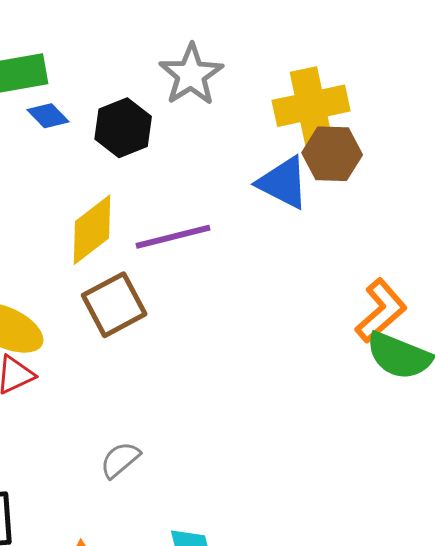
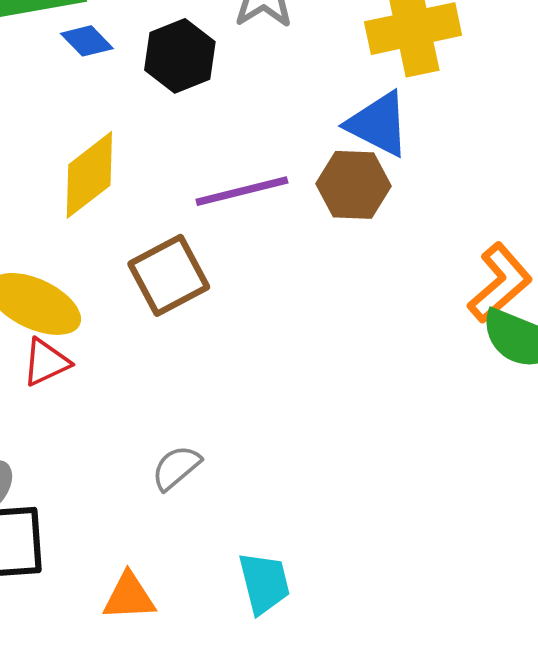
brown hexagon: (332, 154) -> (354, 185), moved
yellow diamond: (92, 230) -> (89, 175), moved

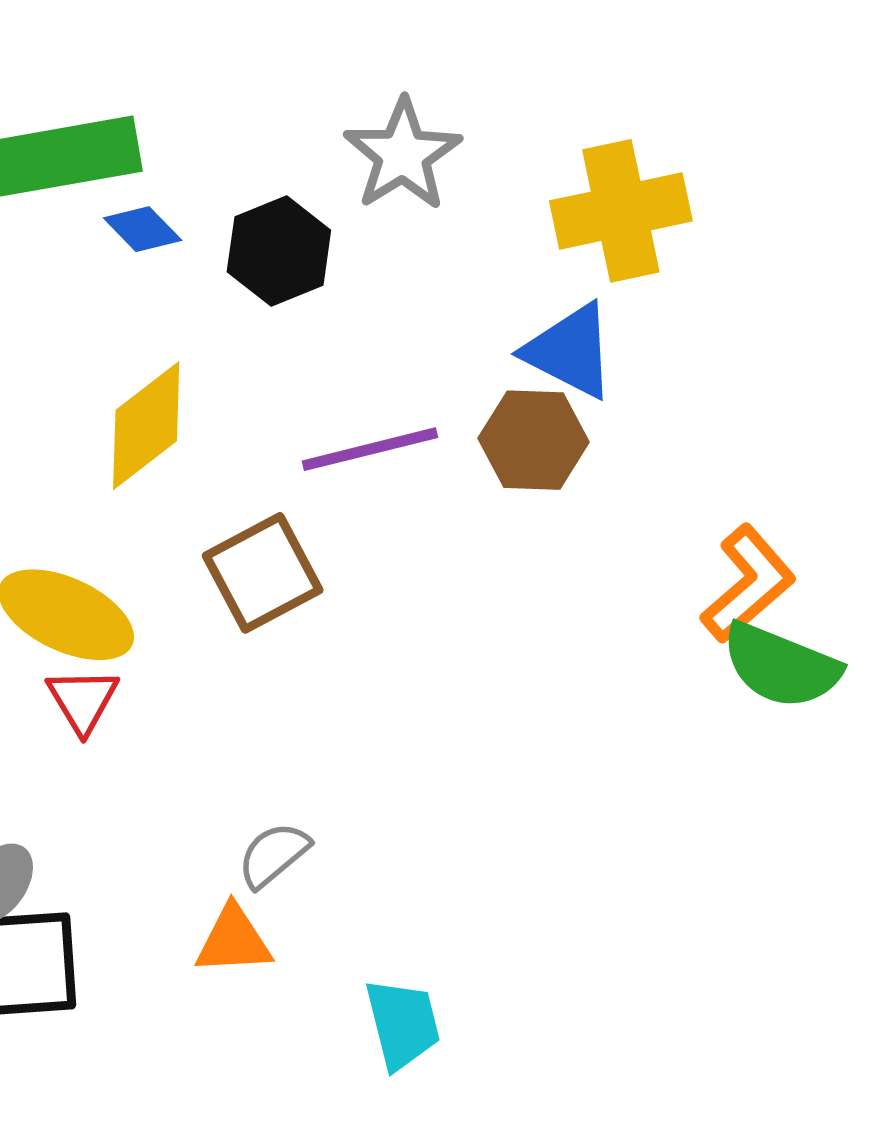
red triangle: (46, 362) -> (83, 700), turned -36
orange triangle: (129, 597) -> (233, 940), moved

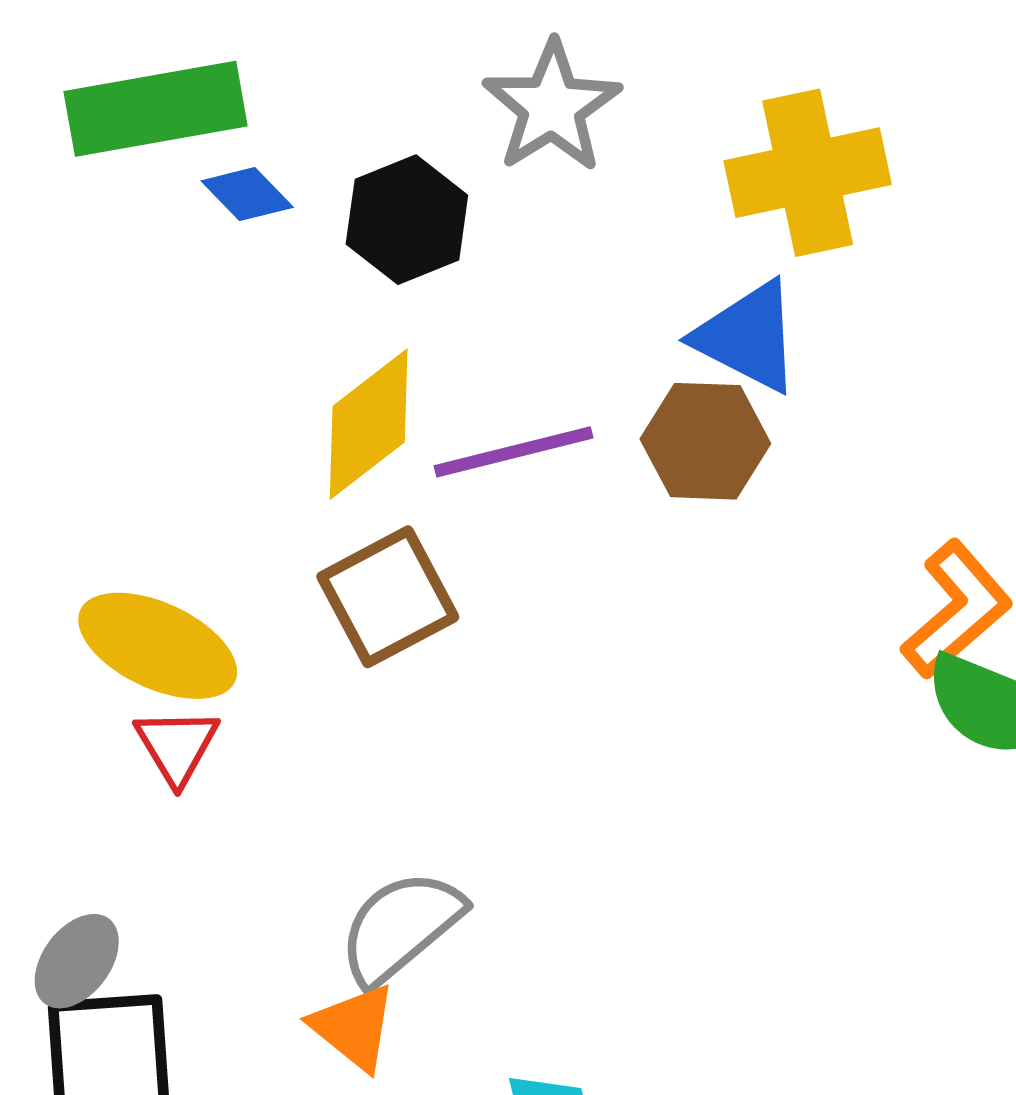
yellow diamond: (146, 426) -> (369, 424), moved
gray semicircle: (274, 855) -> (401, 927), size x1.5
orange triangle: (233, 940) -> (354, 1027), turned 42

